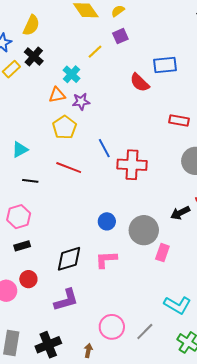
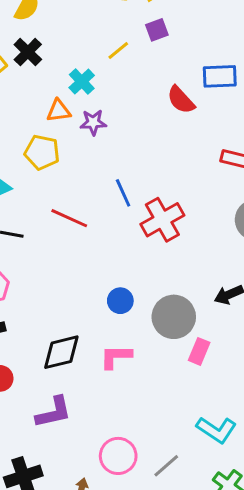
yellow pentagon: (64, 127) -> (42, 152), moved, turned -30
red cross: (132, 165) -> (162, 220), turned -36

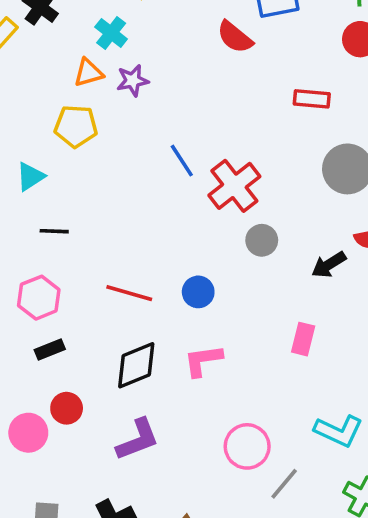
red line: (69, 218) -> (129, 293), moved
gray circle: (174, 317) -> (262, 240), moved, size x0.6
pink circle: (118, 456) -> (247, 446), moved

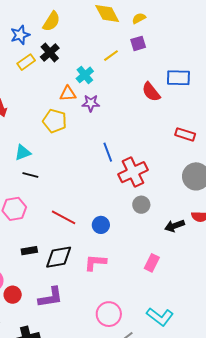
cyan triangle: (30, 177) -> (23, 153), moved
black rectangle: (50, 349) -> (29, 251), moved
red circle: (67, 408) -> (13, 295), moved

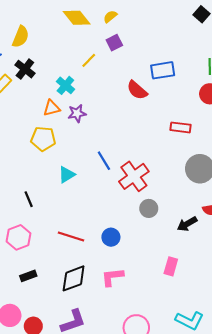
cyan triangle: (23, 153) -> (67, 175), moved
black line: (30, 175) -> (29, 199), turned 63
black rectangle: (29, 251) -> (28, 276), moved

